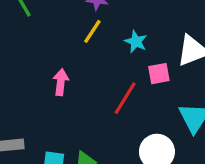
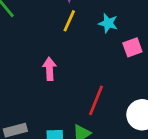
red line: (125, 98) -> (96, 100), moved

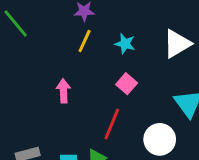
pink square: (132, 47) -> (127, 84), moved, turned -30

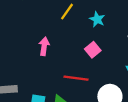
red line: (112, 124) -> (76, 78), turned 65

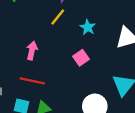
red line: (76, 78) -> (32, 81), moved

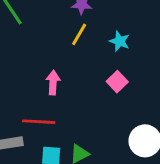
red line: (32, 81) -> (39, 122), moved

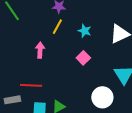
pink arrow: (53, 83) -> (40, 50), moved

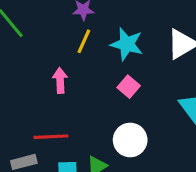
cyan star: (85, 31) -> (127, 44), size x1.5
white circle: (102, 97) -> (130, 140), moved

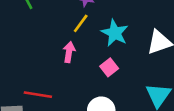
pink arrow: (60, 80) -> (69, 52), moved

